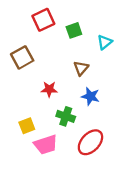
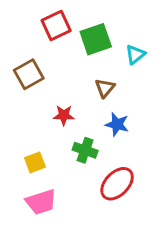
green square: (74, 30) -> (96, 39), size x1.5
pink trapezoid: (46, 145) -> (41, 202), moved

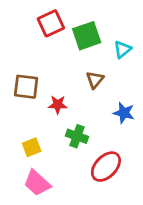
brown square: (29, 74) -> (26, 87), moved, turned 36
blue star: (117, 124) -> (124, 113), moved
pink trapezoid: (41, 202) -> (37, 183), turned 60

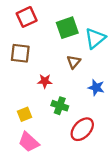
red square: (51, 23) -> (27, 17), moved
cyan triangle: (122, 49) -> (95, 38), size x1.5
brown square: (26, 87) -> (20, 53), moved

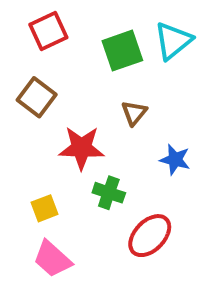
cyan triangle: (95, 38) -> (173, 41), moved
brown square: (20, 53) -> (37, 97), turned 30
red star: (45, 81) -> (82, 148), size x1.6

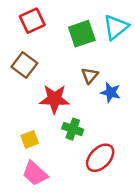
blue star: (175, 160) -> (111, 92), moved

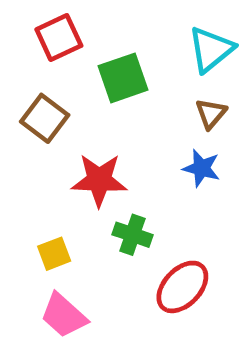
green square: (82, 34) -> (123, 78), moved
brown triangle: (90, 75) -> (211, 114), moved

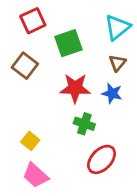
red star: (99, 180) -> (75, 88), moved
green cross: (133, 235) -> (84, 124), moved
yellow square: (54, 254) -> (30, 141), turned -30

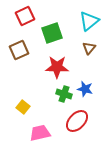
brown square: (25, 66) -> (19, 50), turned 30
blue star: (112, 93) -> (85, 89), moved
pink trapezoid: (35, 175) -> (40, 133), moved, turned 125

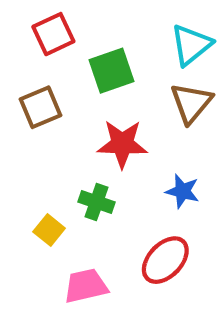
brown triangle: (89, 48) -> (191, 103), size x1.5
green cross: (64, 94) -> (96, 202), moved

